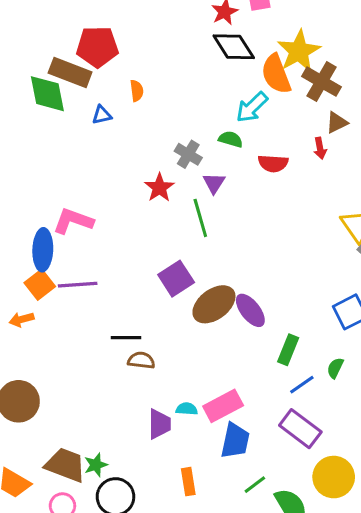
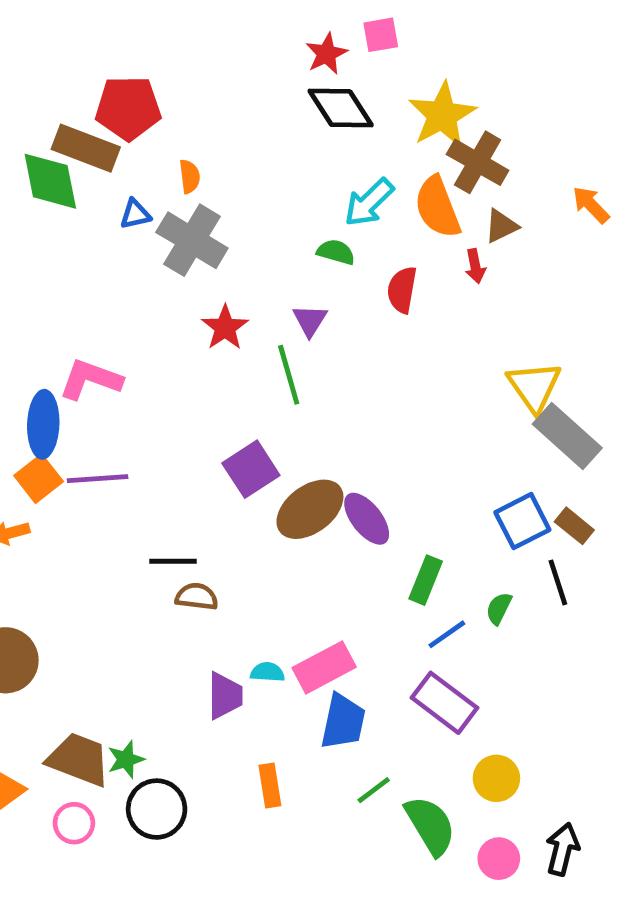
orange semicircle: (276, 74) -> (437, 207), moved
gray cross: (188, 154) -> (192, 240), moved, size x1.6
red semicircle: (273, 163) -> (402, 290), turned 96
yellow circle: (334, 477) -> (496, 778), size x0.7

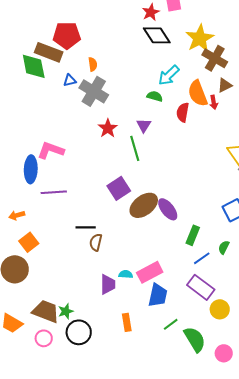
orange semicircle: (437, 207) -> (198, 93), moved
orange square: (39, 479) -> (29, 242), moved
brown semicircle: (197, 597) -> (96, 242), turned -84
yellow circle: (496, 778) -> (220, 309), moved

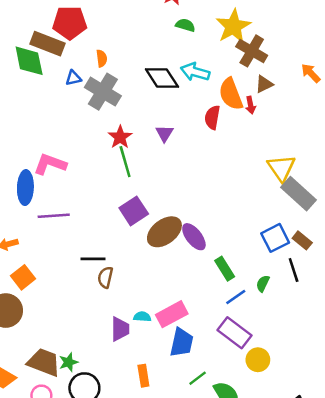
black diamond: (157, 35) -> (162, 78), moved
cyan arrow: (169, 75) -> (195, 72), turned 60
green semicircle: (155, 96) -> (185, 25), moved
green line: (135, 148) -> (125, 162), moved
green rectangle: (193, 235) -> (225, 269), turned -54

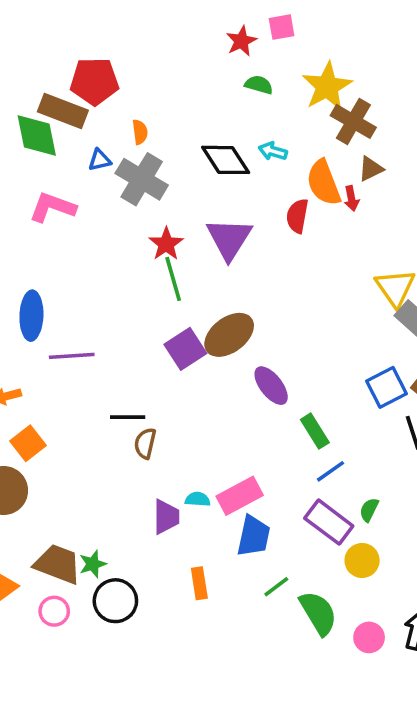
cyan arrow: (195, 72) -> (273, 151), size x0.7
purple triangle: (164, 133) -> (229, 239), size x1.8
pink L-shape: (50, 164) -> (52, 207), moved
brown ellipse: (164, 232) -> (229, 335), moved
green semicircle: (263, 283) -> (369, 510), moved

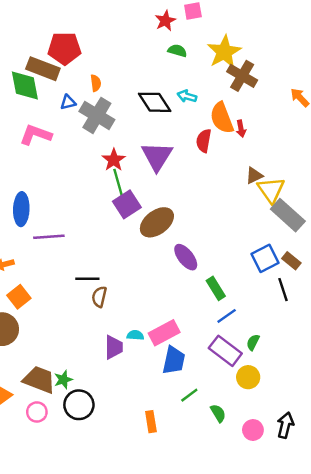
brown triangle: (371, 169) -> (254, 176), moved
purple square: (185, 349) -> (127, 204), moved
orange rectangle: (199, 583) -> (151, 422), moved
green semicircle: (318, 613) -> (218, 413), size x0.6

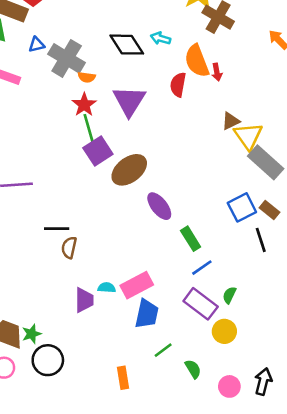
orange semicircle: (96, 83) -> (87, 77), moved, turned 105

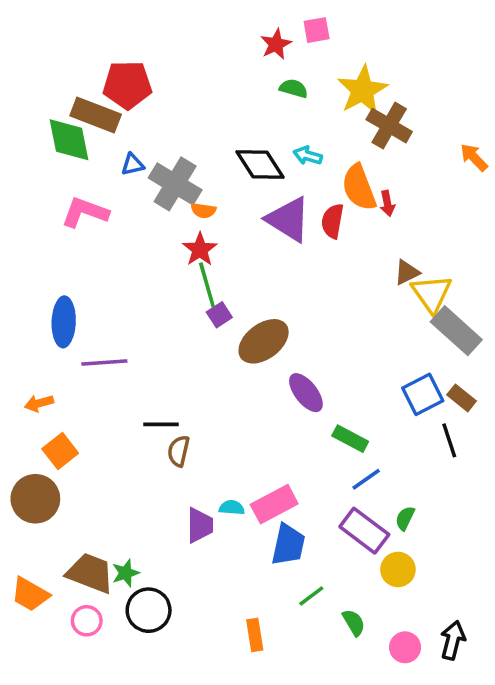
purple triangle: (129, 101) -> (288, 219), moved, turned -30
purple square: (98, 151) -> (219, 315), size x0.6
green rectangle: (191, 239) -> (350, 439), turned -30

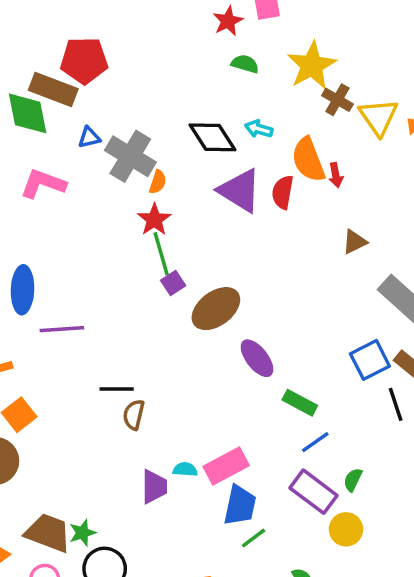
brown cross: (389, 126) -> (337, 100), size x0.7
orange semicircle: (203, 210) -> (158, 182), turned -80
yellow triangle: (432, 294) -> (378, 117), moved
green line: (311, 596) -> (254, 538), moved

